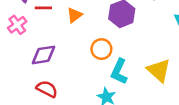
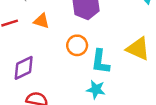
orange triangle: (74, 15) -> (41, 21), turned -49

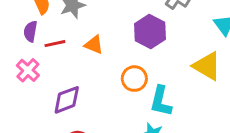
yellow triangle: (138, 49) -> (207, 66), moved

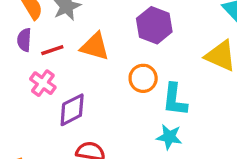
orange triangle: (94, 45) -> (95, 46), size x1.4
pink cross: (28, 70) -> (43, 83), moved

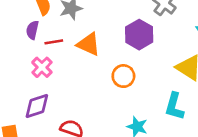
cyan L-shape: (175, 100) -> (174, 106), moved
purple diamond: (72, 110) -> (37, 106), moved

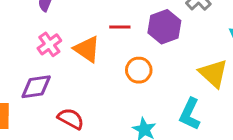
red line: (54, 42) -> (120, 27), moved
orange triangle: (89, 44) -> (87, 49), moved

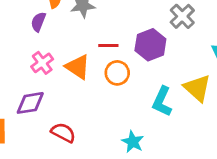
orange circle: (139, 70) -> (117, 73), moved
cyan L-shape: (190, 114) -> (162, 101), moved

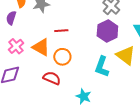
purple hexagon: (150, 45) -> (107, 31), moved
orange circle: (117, 73) -> (62, 57), moved
red semicircle: (63, 133) -> (52, 78), moved

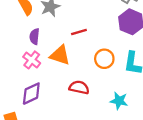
purple semicircle: (11, 18) -> (34, 37), moved
orange circle: (62, 57) -> (104, 59), moved

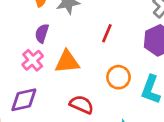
red line: (79, 32) -> (107, 33), moved, turned -63
orange triangle: (60, 55) -> (67, 62), turned -35

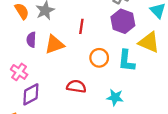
pink cross: (33, 60) -> (19, 72), moved
orange triangle: (67, 62) -> (54, 44), moved

